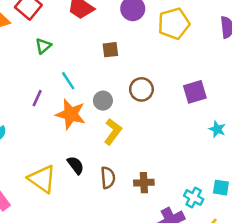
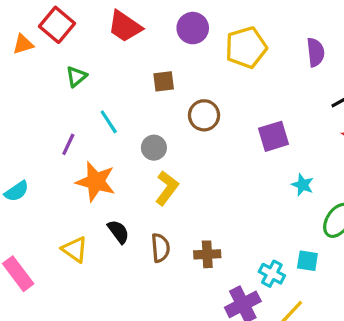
brown circle: (141, 89) -> (204, 115), moved
orange star: (71, 114) -> (96, 182), moved
yellow triangle: (42, 179) -> (75, 249), size x0.7

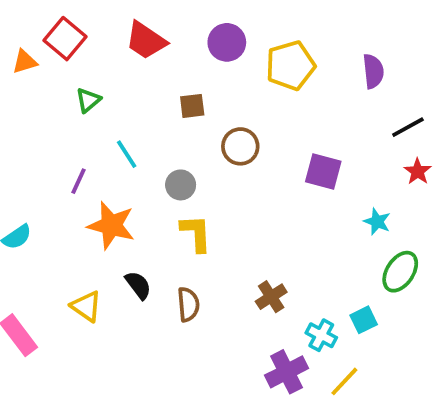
purple square: (273, 136) -> (323, 171), turned 32
cyan star: (303, 185) -> (377, 222), moved
yellow L-shape: (167, 188) -> (196, 233), turned -40
brown cross: (207, 254) -> (271, 297), moved, turned -30
cyan square: (307, 261) -> (364, 320), turned -35

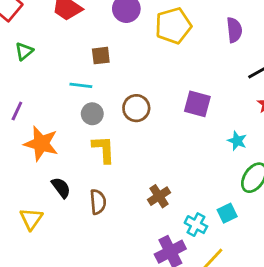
brown circle: (240, 146) -> (136, 108), moved
cyan line: (127, 154) -> (81, 85), moved, turned -50
yellow triangle: (86, 306) -> (31, 219), moved, turned 30

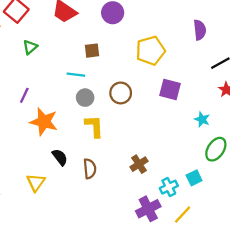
yellow pentagon: (173, 26) -> (150, 51), moved
cyan cross: (196, 225) -> (169, 187), turned 36

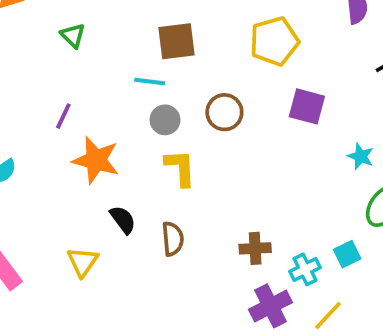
green triangle: (30, 47) -> (73, 35), turned -35
brown square: (92, 51) -> (177, 41), size x1.5
brown cross: (139, 164) -> (255, 248), moved, turned 30

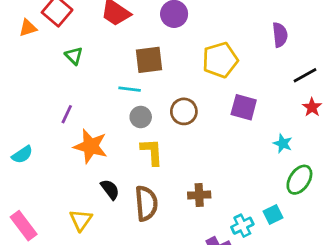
brown semicircle: (173, 239) -> (146, 203), size x1.4
brown cross: (255, 248) -> (199, 195), moved

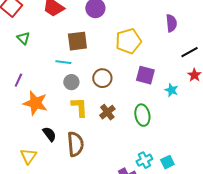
cyan star: (283, 143) -> (171, 90), moved
green ellipse: (299, 180) -> (142, 115), moved, turned -45
brown cross: (199, 195) -> (107, 112), moved, turned -35
cyan square: (273, 214) -> (167, 162), moved

